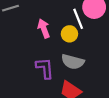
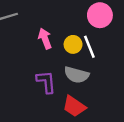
white line: (78, 19) -> (89, 47), moved

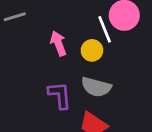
white line: (89, 47) -> (105, 29), moved

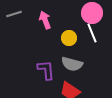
white line: (105, 29) -> (92, 33), moved
pink arrow: (58, 43) -> (45, 20), moved

